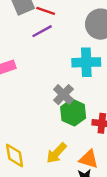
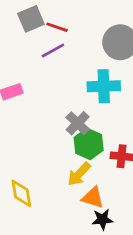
yellow arrow: (56, 153) -> (79, 174), moved
orange triangle: (89, 159) -> (93, 197), moved

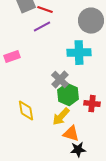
yellow diamond: (21, 193) -> (26, 111), moved

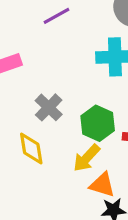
gray cross: (60, 80) -> (49, 107), moved

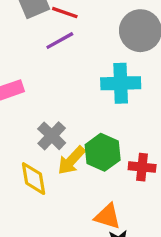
yellow arrow: (87, 158) -> (71, 160), moved

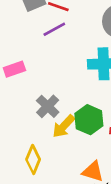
yellow diamond: (34, 179) -> (33, 159), moved, turned 32

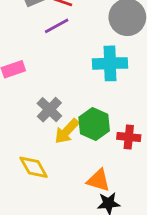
yellow diamond: (33, 159) -> (34, 167), turned -52

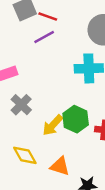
gray cross: (49, 110) -> (21, 105), moved
orange triangle: (98, 180) -> (60, 166), moved

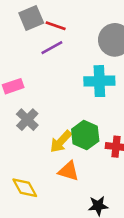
yellow diamond: (25, 155) -> (25, 188), moved
orange triangle: (60, 166) -> (68, 171), moved

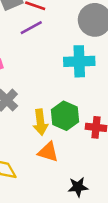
yellow arrow: (61, 141) -> (40, 122), turned -50

